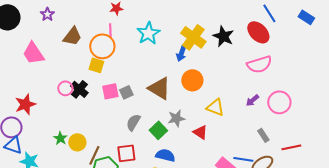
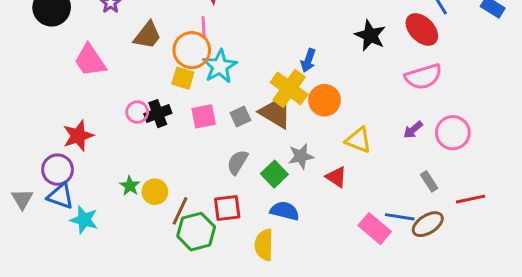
cyan star: (148, 33) -> (220, 66), moved
yellow cross: (193, 37) -> (289, 88), moved
black cross: (79, 89) -> (158, 114), turned 30
gray square: (126, 92) -> (240, 116), moved

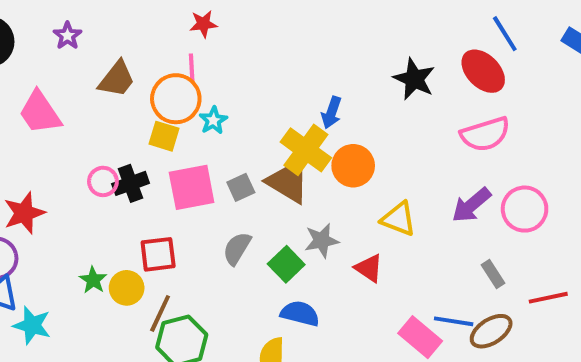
cyan star: (220, 66) -> (213, 120), size x0.6
pink square: (204, 116) -> (192, 187), size x1.4
purple arrow: (413, 130) -> (471, 205), size x1.5
red square: (227, 208) -> (158, 254), moved

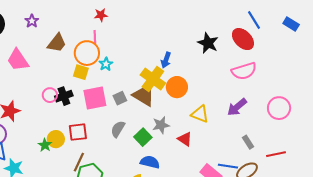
pink circle: (525, 209) -> (279, 108), moved
yellow circle: (127, 288) -> (56, 139), moved

